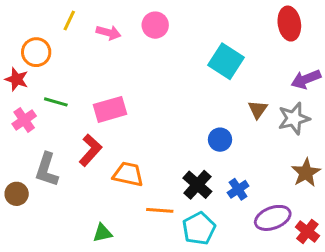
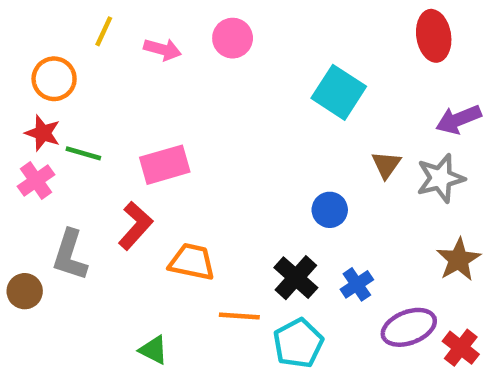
red star: (17, 79) -> (43, 133), moved
green triangle: (102, 233) -> (153, 350), turned 40

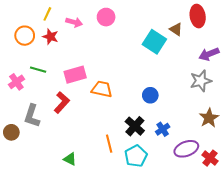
red star: (43, 133) -> (50, 37), moved
brown triangle: (386, 165) -> (176, 29), moved, turned -32
orange trapezoid: (192, 262) -> (102, 89), moved
orange line: (239, 316) -> (109, 144), turned 72

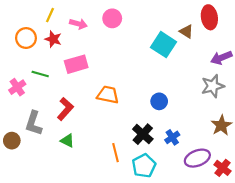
pink rectangle: (75, 75) -> (76, 64), moved
green triangle: (70, 159) -> (67, 141), moved

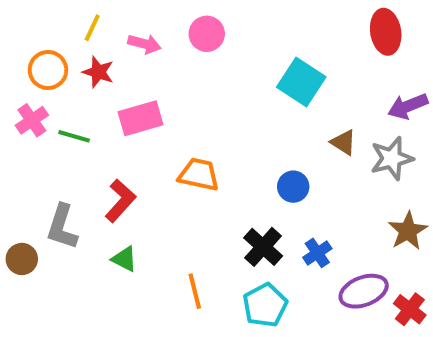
brown triangle: (186, 31) -> (343, 142), moved
pink cross: (17, 87) -> (32, 120), moved
orange line: (115, 153) -> (195, 291), moved

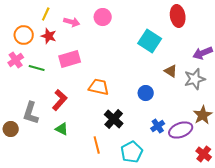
red ellipse: (386, 32) -> (178, 16), moved
black cross: (263, 247) -> (114, 119), moved
purple ellipse: (364, 291) -> (181, 130), moved

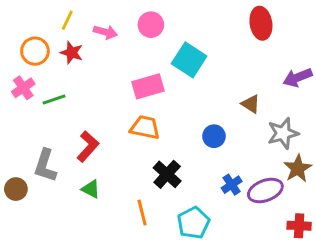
cyan square: (150, 41) -> (189, 60), moved
pink rectangle: (70, 59) -> (148, 86), moved
green line: (37, 68) -> (54, 100), turned -35
gray star: (195, 79) -> (283, 133), moved
red cross: (204, 154) -> (299, 226), turned -35

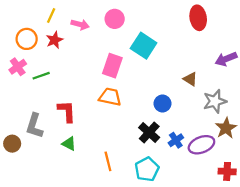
red star: (72, 53) -> (54, 40), turned 30
pink rectangle: (148, 86) -> (112, 66), turned -55
red L-shape: (88, 146) -> (67, 111), turned -45
black cross: (167, 174) -> (149, 132), moved

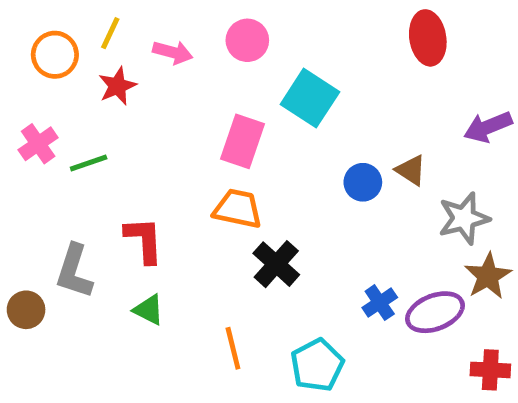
orange circle: (27, 39) -> (55, 55), moved
blue circle: (163, 104) -> (363, 182), moved
black cross: (149, 132) -> (276, 264), moved

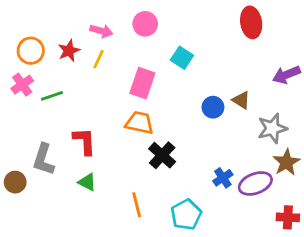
yellow line: (110, 33) -> (99, 59), moved
orange circle: (55, 55) -> (31, 51), moved
cyan square: (310, 98) -> (182, 58), size x0.7

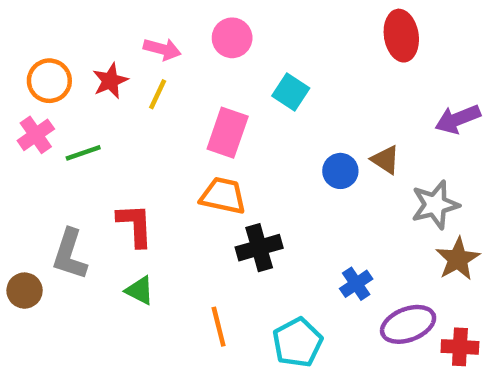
black cross: (162, 155) -> (259, 248), turned 32
purple ellipse: (255, 183) -> (408, 324), moved

